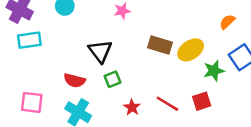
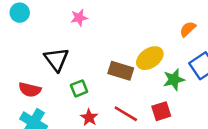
brown rectangle: (160, 45) -> (121, 71), moved
green square: (112, 79) -> (79, 88), moved

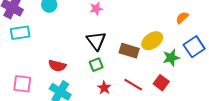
black triangle: (56, 59) -> (96, 41), moved
red square: (161, 111) -> (161, 83), turned -35

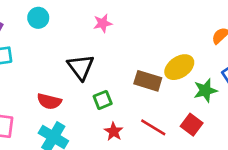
black triangle: (96, 41) -> (81, 67), moved

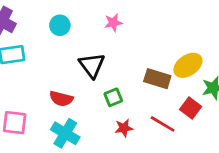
cyan circle: (38, 18) -> (60, 25), moved
red square: (192, 125) -> (191, 108), moved
red star: (114, 131) -> (124, 128), turned 30

